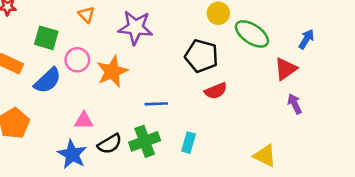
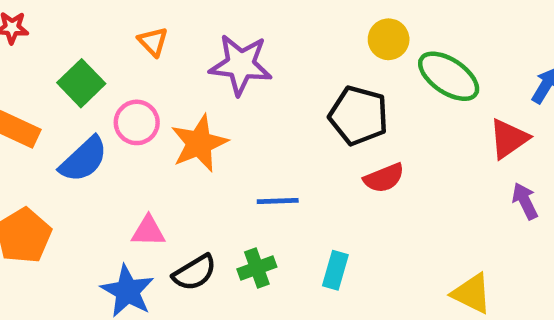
green square: (46, 38) -> (81, 83), turned 30
green cross: (145, 141) -> (257, 268), size x0.7

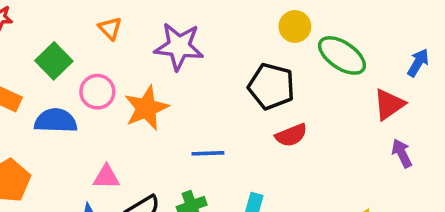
blue semicircle: (84, 159) -> (56, 121), turned -135

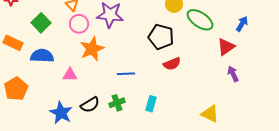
pink circle: (97, 92) -> (79, 24), moved
pink triangle: (106, 177) -> (70, 75), moved

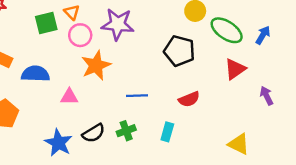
green square: (41, 23) -> (46, 23), moved, turned 30
blue arrow: (242, 24) -> (263, 35), moved
red triangle: (226, 47) -> (235, 69), moved
red semicircle: (172, 64) -> (189, 99), moved

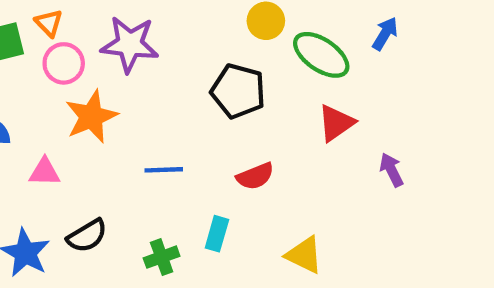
blue arrow: (263, 35) -> (385, 34), moved
green cross: (126, 131) -> (162, 257), moved
yellow triangle: (239, 144) -> (304, 255), moved

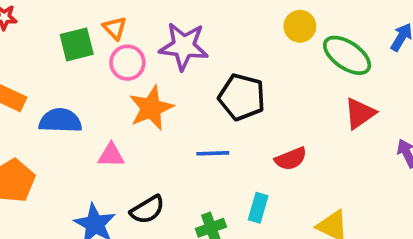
black pentagon: (238, 91) -> (242, 97), moved

